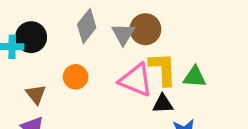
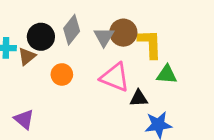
black circle: (31, 37) -> (41, 37), moved
yellow L-shape: (163, 69) -> (150, 44), moved
brown triangle: (36, 94) -> (27, 56), moved, turned 30

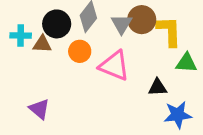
brown triangle: (27, 56) -> (42, 44), turned 42
orange circle: (62, 74) -> (80, 51), moved
pink triangle: (115, 77) -> (114, 66), moved

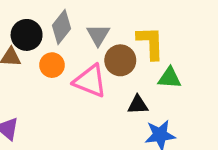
brown circle: (142, 20) -> (120, 60), moved

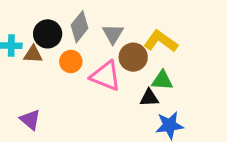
yellow L-shape: (150, 43) -> (161, 41), turned -52
green triangle: (170, 78) -> (162, 80), moved

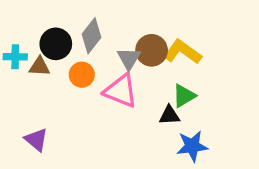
gray triangle: (113, 34) -> (129, 58), moved
brown circle: (133, 57) -> (152, 50), moved
green triangle: (162, 80) -> (184, 96), turned -35

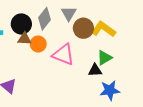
gray triangle: (129, 58) -> (69, 13), moved
brown triangle: (40, 67) -> (24, 39), moved

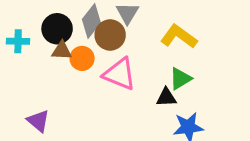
brown circle: (83, 28) -> (110, 35), moved

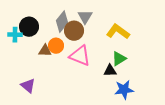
black circle: (57, 29) -> (29, 27), moved
brown triangle: (62, 51) -> (45, 51), moved

